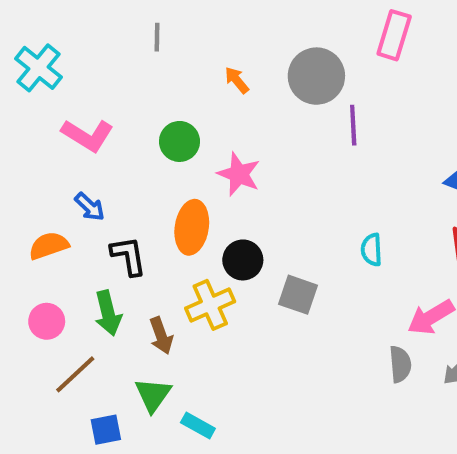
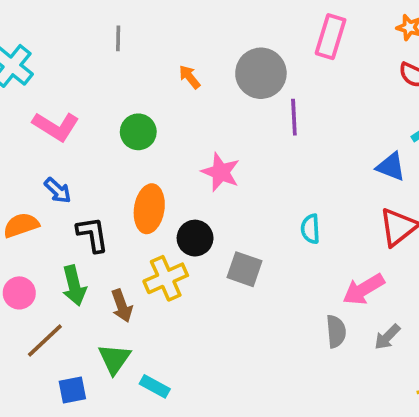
pink star: (239, 174) -> (221, 172), moved

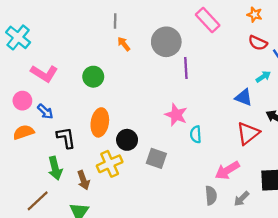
pink rectangle: (331, 37) -> (208, 20), turned -60
gray line: (118, 38) -> (115, 21), moved
pink star: (221, 172) -> (176, 115), moved
pink circle: (19, 293) -> (22, 101), moved

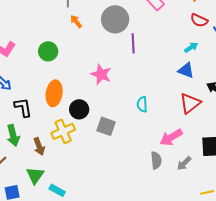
cyan arrow: (263, 77) -> (191, 47), moved
pink star: (176, 115) -> (101, 74), moved

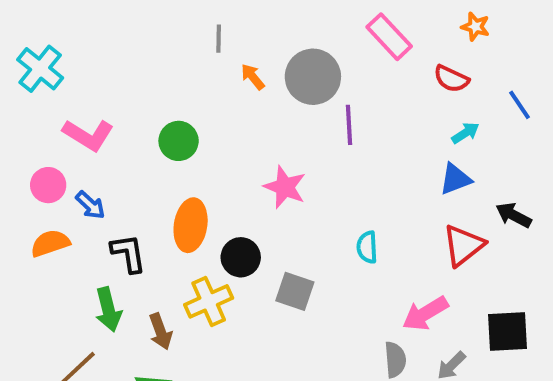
red semicircle: (199, 20) -> (451, 79), moved
orange arrow: (76, 21) -> (253, 77), moved
blue triangle: (186, 70) -> (455, 179), turned -42

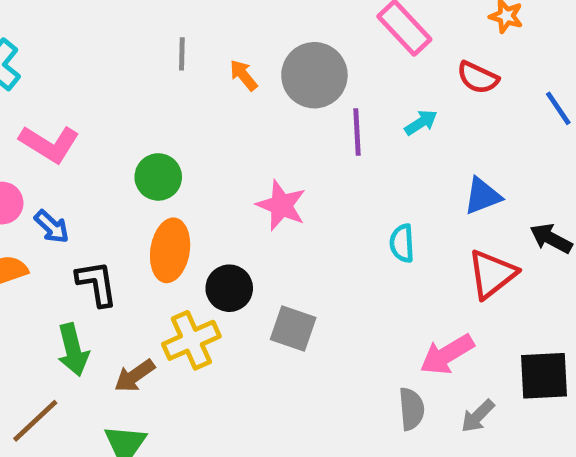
gray line: (219, 39) -> (182, 54), moved
cyan arrow: (465, 133) -> (421, 123), moved
green circle: (179, 141) -> (158, 177), moved
cyan semicircle: (367, 247) -> (402, 243), moved
brown arrow: (160, 331) -> (135, 376), turned 75

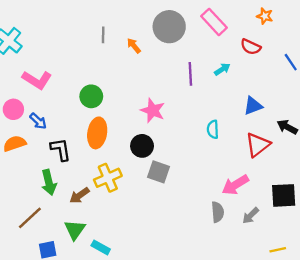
gray circle: (314, 75) -> (169, 27), moved
black circle: (229, 288) -> (142, 146), moved

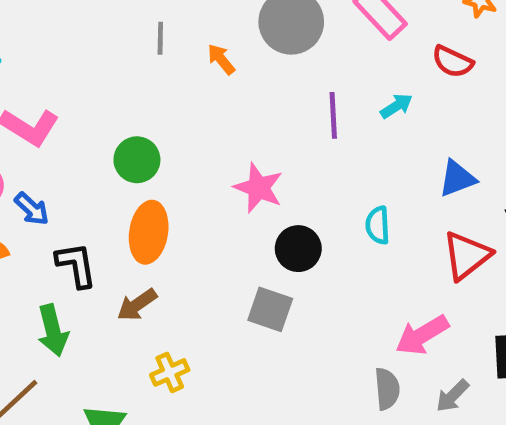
black circle: (142, 146) -> (298, 249), moved
yellow cross: (108, 178) -> (170, 372), moved, size x0.7
brown arrow: (79, 195) -> (137, 305), moved

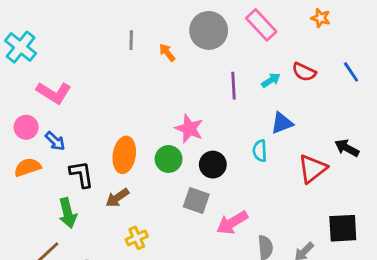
red semicircle: (453, 62) -> (304, 72), moved
green circle: (137, 160) -> (169, 159), moved
blue triangle: (457, 178) -> (282, 123), moved
pink arrow: (422, 335) -> (232, 223), moved

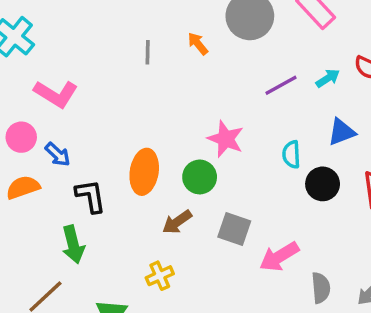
gray line: (131, 40) -> (148, 52), moved
purple line: (234, 86) -> (281, 85), turned 64
cyan semicircle: (260, 151) -> (291, 154), moved
black circle: (213, 165) -> (323, 184), moved
brown arrow: (117, 198) -> (177, 222), moved

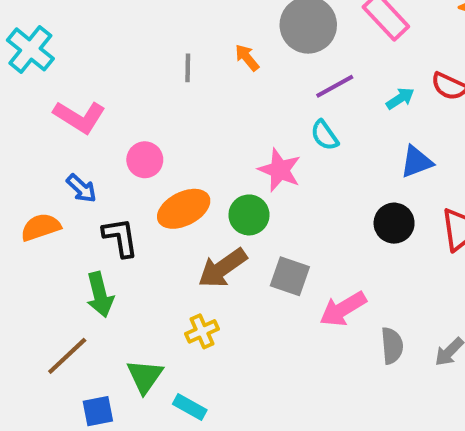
purple line: (281, 85) -> (335, 86), moved
pink circle: (21, 137) -> (145, 160), moved
cyan semicircle: (291, 154) -> (325, 135), moved, turned -32
orange ellipse: (144, 172) -> (184, 209), turned 54
brown arrow: (177, 222) -> (222, 268), size x1.4

